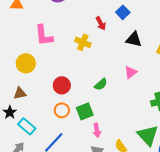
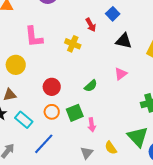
cyan rectangle: (27, 126) -> (24, 120), moved
pink arrow: (97, 130) -> (92, 125), moved

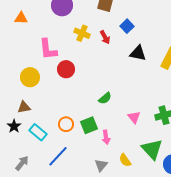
yellow cross: (73, 44) -> (82, 33), moved
pink triangle: (121, 74) -> (134, 117), moved, turned -32
red circle: (52, 87) -> (66, 69), moved

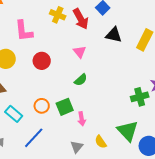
red arrow: (105, 37) -> (81, 19), size x1.5
red circle: (66, 69) -> (42, 61), moved
pink triangle: (134, 117) -> (80, 52), moved

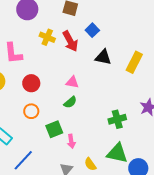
pink triangle: (80, 52) -> (72, 82), moved, turned -40
green cross: (140, 97) -> (117, 119), moved
orange circle: (42, 106) -> (31, 111), moved
green triangle: (128, 131) -> (117, 153), turned -35

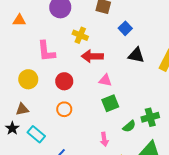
red arrow: (70, 41) -> (92, 56), moved, turned 120
green semicircle: (70, 102) -> (129, 126), moved
green square: (54, 129) -> (110, 103), moved

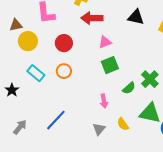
pink triangle: (105, 80) -> (105, 42), turned -32
brown triangle: (22, 109) -> (16, 25), moved
green cross: (150, 117) -> (150, 79), turned -30
cyan rectangle: (36, 134) -> (36, 73), moved

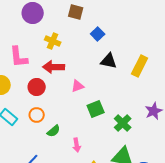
red arrow: (92, 18) -> (54, 67), moved
green square: (110, 65) -> (96, 109), moved
green semicircle: (129, 88) -> (54, 131), moved

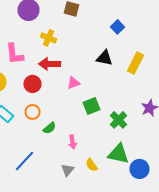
blue square: (98, 34) -> (118, 27), moved

